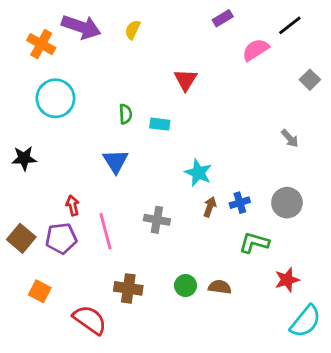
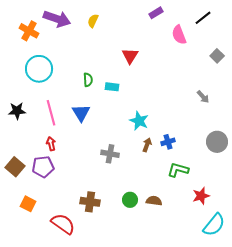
pink semicircle: (256, 50) -> (179, 35), turned -78
gray circle: (287, 203) -> (217, 142), moved
pink line: (105, 231) -> (51, 113), moved

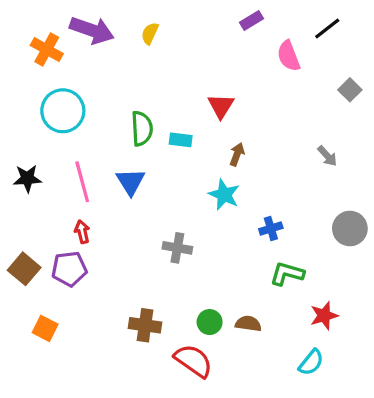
red triangle: (130, 56) -> (221, 106), moved
green semicircle: (88, 80) -> (142, 129), size x1.5
brown arrow: (147, 145) -> (237, 154), moved
red semicircle: (63, 224) -> (193, 361), moved
cyan semicircle: (214, 225) -> (311, 362), moved, size x0.7

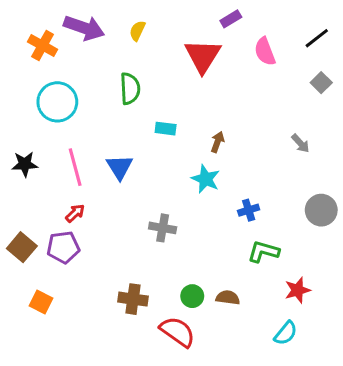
black line: (327, 29) -> (317, 38), moved
red triangle: (221, 106) -> (203, 56), moved, size x1.5
green semicircle: (142, 129) -> (130, 89), moved
red arrow: (82, 232) -> (75, 213), turned 60

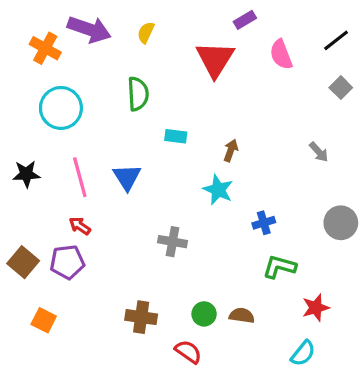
red arrow: (75, 213) -> (80, 226), turned -102
red semicircle: (177, 332) -> (188, 352), size x0.7

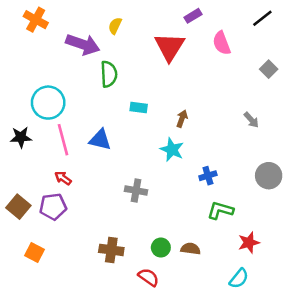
purple arrow: (89, 29) -> (83, 44), moved
black line: (336, 40) -> (262, 18), moved
orange cross: (45, 48) -> (36, 20), moved
cyan circle: (61, 108) -> (48, 103), moved
blue triangle: (127, 177) -> (100, 140), turned -45

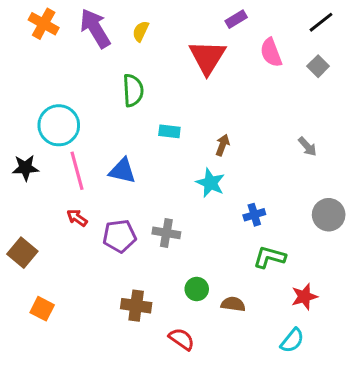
purple arrow: (83, 44) -> (95, 28), moved, turned -140
gray square: (269, 69) -> (318, 66), moved
purple pentagon: (53, 207) -> (119, 236), moved
green circle: (161, 248) -> (197, 289), moved

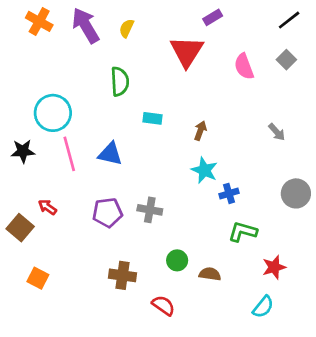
pink semicircle: (271, 53) -> (244, 66), moved
cyan star: (210, 183) -> (204, 170), moved
red arrow: (77, 218) -> (47, 207), moved

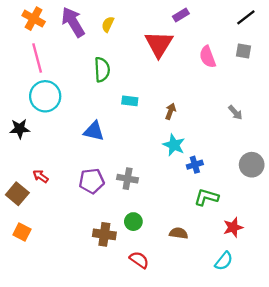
gray square: (286, 60) -> (244, 51), turned -35
pink line: (69, 154) -> (37, 58), moved
green circle: (177, 260) -> (133, 222), moved
orange square: (38, 278) -> (22, 232), moved

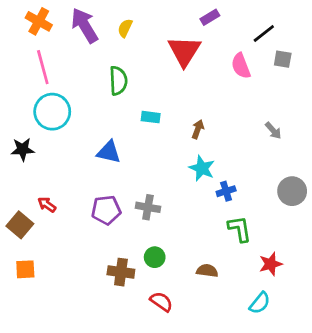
black line: (246, 17) -> (264, 33), moved
green L-shape: (206, 197) -> (240, 229), turned 65
orange square: (22, 232) -> (25, 269), turned -30

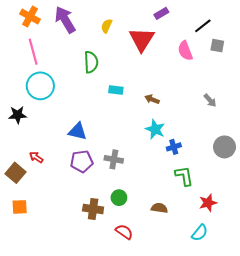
yellow semicircle: (125, 28) -> (107, 26), moved
brown arrow: (198, 129) -> (152, 99), turned -88
blue triangle: (109, 152) -> (78, 131), moved

